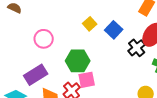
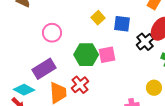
blue square: (114, 30) -> (122, 24), turned -36
pink square: (87, 80) -> (107, 55), moved

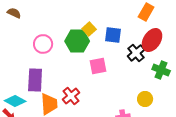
green hexagon: (86, 55) -> (77, 41), moved
purple rectangle: (44, 69) -> (35, 80), turned -55

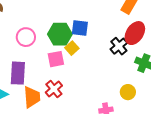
yellow square: (89, 29) -> (72, 48), moved
blue square: (113, 35) -> (80, 28), moved
pink square: (98, 66) -> (56, 59), moved

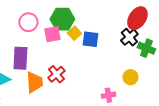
blue square: (80, 28) -> (90, 39), moved
black cross: (119, 46) -> (129, 37), moved
pink square: (56, 59) -> (52, 34), moved

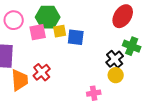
yellow square: (74, 33) -> (60, 31), turned 32
black cross: (129, 37) -> (115, 59), moved

